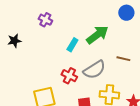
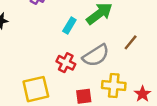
brown line: (123, 59) -> (131, 42), turned -64

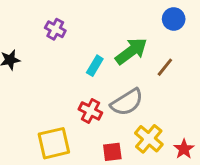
brown line: (131, 42) -> (165, 67), moved
yellow cross: (114, 85) -> (149, 139), turned 35

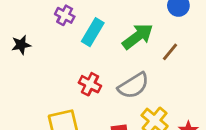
cyan rectangle: (95, 66) -> (93, 32), moved, size x1.4
red cross: (90, 111) -> (90, 84), moved

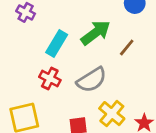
cyan rectangle: (93, 32) -> (57, 43), moved

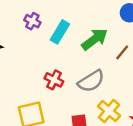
cyan rectangle: (57, 43) -> (60, 32), moved

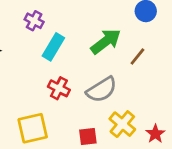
cyan rectangle: (60, 32) -> (53, 47), moved

